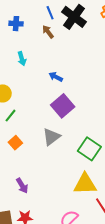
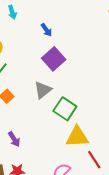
blue arrow: (56, 77) -> (46, 30), turned -152
green square: (89, 149) -> (65, 109), moved

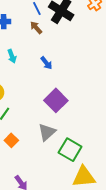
blue arrow: (46, 30) -> (46, 63), moved

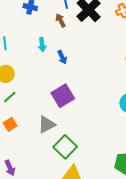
cyan arrow: (12, 56) -> (42, 45), moved

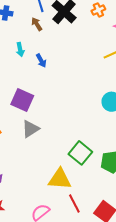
purple square: (63, 96) -> (22, 100), moved, turned -30
green square: (65, 147) -> (80, 153), moved

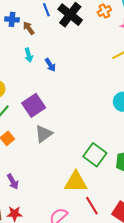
brown arrow: (37, 24) -> (29, 28), moved
purple square: (22, 100) -> (34, 105), turned 35

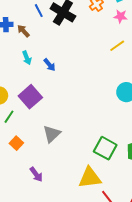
purple square: (34, 105) -> (30, 97), moved
purple arrow: (13, 182) -> (36, 174), moved

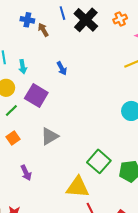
cyan arrow: (27, 58) -> (23, 67), moved
purple square: (30, 97) -> (36, 95), turned -30

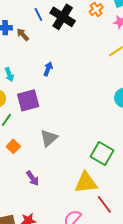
blue arrow: (62, 68) -> (48, 69), turned -120
purple square: (36, 95) -> (28, 100), turned -35

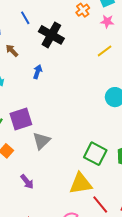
black cross: (63, 17) -> (51, 35), moved
brown arrow: (23, 35) -> (12, 51), moved
purple square: (28, 100) -> (21, 119), moved

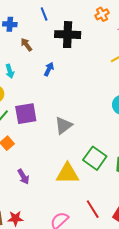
black cross: (51, 35) -> (68, 35), turned -35
gray triangle: (41, 141) -> (64, 125), moved
yellow triangle: (81, 184) -> (67, 174), moved

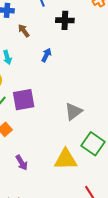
black cross: (68, 35) -> (65, 20), size x0.7
gray triangle: (64, 125) -> (73, 111), moved

